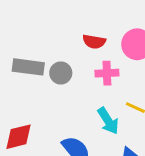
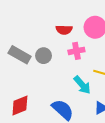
gray rectangle: (28, 67) -> (20, 55), turned 30

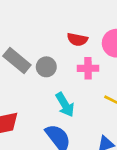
cyan arrow: (82, 85) -> (65, 105), moved

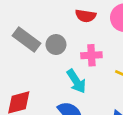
pink cross: (88, 68) -> (91, 55), moved

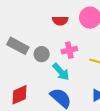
gray circle: (56, 45) -> (42, 54), moved

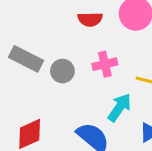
cyan arrow: (61, 72) -> (119, 107), moved, turned -102

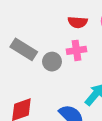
pink cross: (105, 64) -> (77, 50), moved

